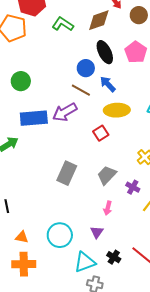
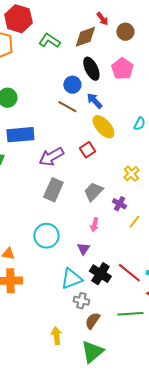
yellow ellipse: (117, 110) -> (103, 127), turned 50
purple arrow: (65, 112) -> (51, 157), moved
cyan circle: (60, 235) -> (46, 236), moved
black cross: (114, 257) -> (100, 274), size x1.5

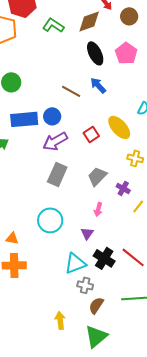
blue circle: (72, 85) -> (52, 116), moved
yellow ellipse: (103, 127) -> (119, 127), moved
yellow cross: (131, 174) -> (135, 158), turned -35

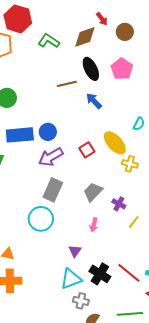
brown line: (71, 91) -> (67, 84), moved, turned -42
yellow cross: (135, 158) -> (130, 164), moved
cyan circle: (50, 220) -> (41, 219), moved
purple triangle: (87, 233) -> (75, 251), moved

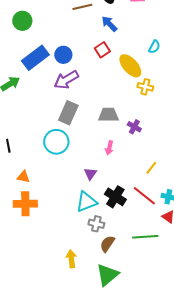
blue rectangle: (20, 135) -> (35, 58), turned -32
red square: (87, 150) -> (102, 50), moved
gray trapezoid: (93, 192) -> (108, 115), turned 45
yellow line: (134, 222) -> (151, 168), moved

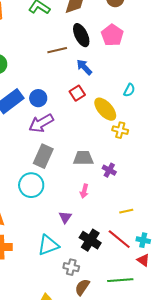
yellow line: (151, 168) -> (126, 211), turned 40
cyan triangle: (86, 202) -> (48, 245), moved

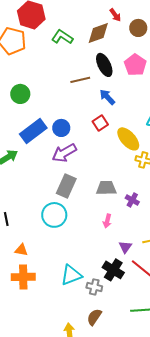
purple triangle: (65, 217) -> (125, 247), moved
gray cross: (71, 267) -> (94, 287), moved
brown semicircle: (82, 287) -> (94, 317), moved

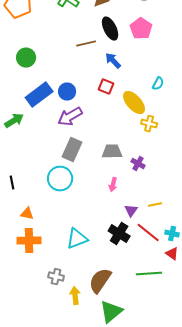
red square: (100, 123) -> (106, 87), turned -35
gray cross: (94, 287) -> (56, 277), moved
brown semicircle: (94, 317) -> (100, 281), size x1.5

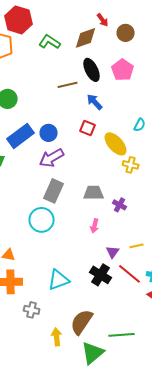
green line: (149, 274) -> (122, 335), moved
gray cross: (56, 277) -> (32, 310), moved

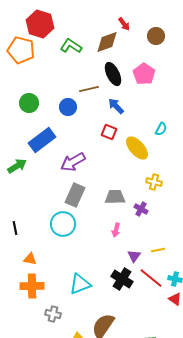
brown circle: (126, 33) -> (156, 36), moved
blue circle: (49, 133) -> (68, 107), moved
yellow cross: (131, 165) -> (154, 182), moved

